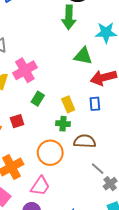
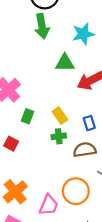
blue rectangle: (95, 104) -> (89, 123), moved
red square: (17, 121) -> (11, 144), turned -32
orange circle: (50, 153) -> (76, 191), moved

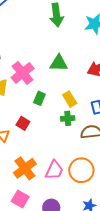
green triangle: (65, 63) -> (59, 63), moved
pink trapezoid: (49, 205) -> (54, 170), moved

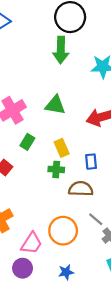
pink trapezoid: (54, 170) -> (32, 243), moved

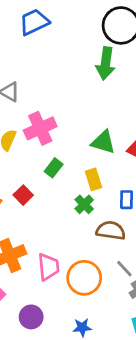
green triangle: (55, 105) -> (103, 142), moved
green cross: (56, 169) -> (84, 204), turned 35
pink trapezoid: (32, 243) -> (48, 267), moved, turned -45

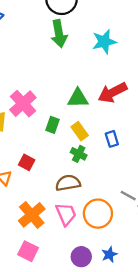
green rectangle: (54, 168) -> (53, 125), moved
brown semicircle: (111, 231) -> (68, 183), moved
purple circle: (31, 317) -> (81, 257), moved

